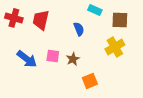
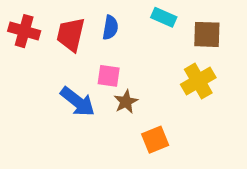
blue semicircle: (79, 29) -> (110, 28), moved, turned 32
pink square: (53, 56) -> (109, 76), moved
blue arrow: (27, 59) -> (78, 102), moved

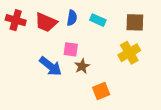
cyan rectangle: (164, 17) -> (98, 20), moved
red trapezoid: (71, 34) -> (46, 22), turned -80

